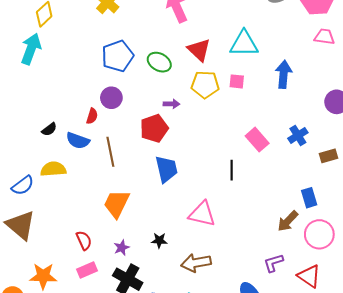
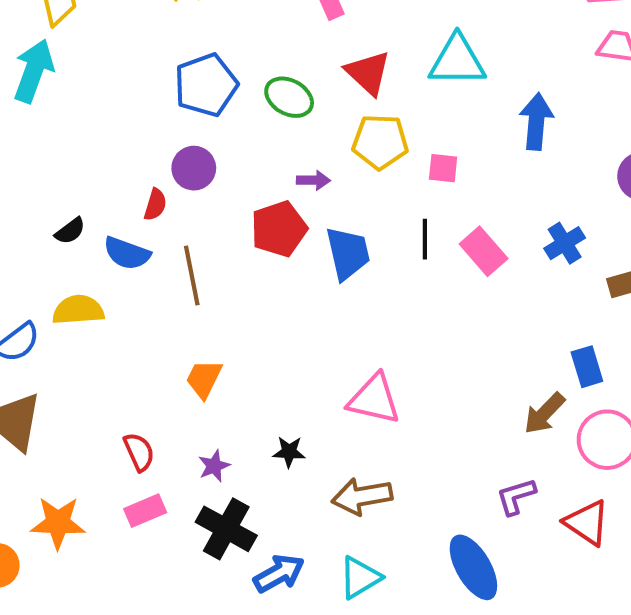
pink square: (237, 81) -> (443, 168), moved
blue trapezoid: (166, 169) -> (348, 253), moved
black line: (232, 170) -> (425, 239), moved
orange trapezoid: (116, 204) -> (204, 379), size x0.7

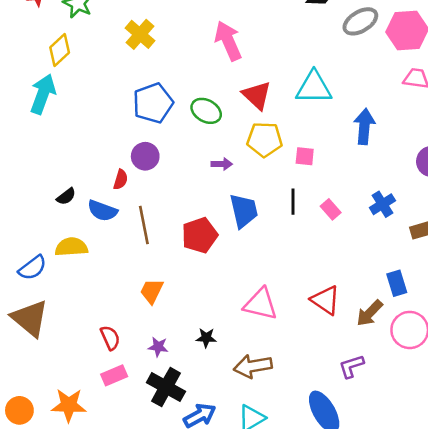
red pentagon: (279, 229) -> (200, 235), moved
pink rectangle: (484, 251) -> (331, 209), size x0.7
purple star: (214, 466) -> (158, 347), turned 30
orange star: (58, 523) -> (69, 405), moved
red triangle: (587, 523) -> (325, 300), moved

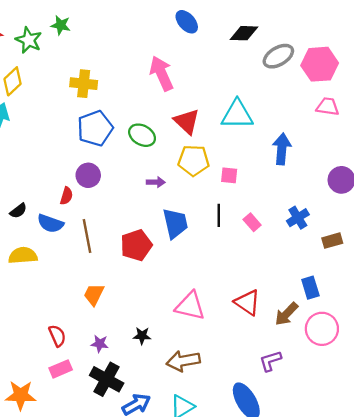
yellow cross: (140, 34) -> (84, 84), moved, turned -35

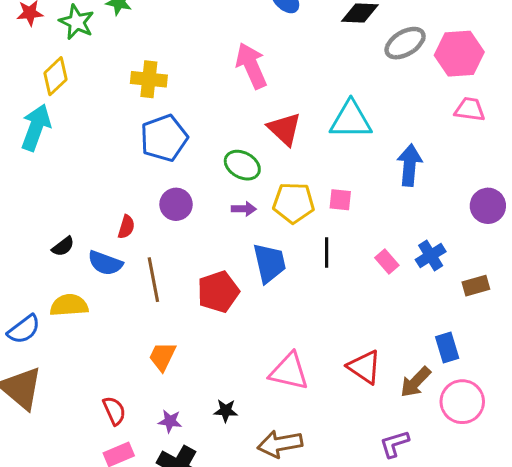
green ellipse: (142, 135) -> (242, 165), moved
yellow pentagon: (194, 160) -> (294, 203), moved
purple circle: (88, 175) -> (176, 204), moved
pink rectangle: (252, 222) -> (387, 262), moved

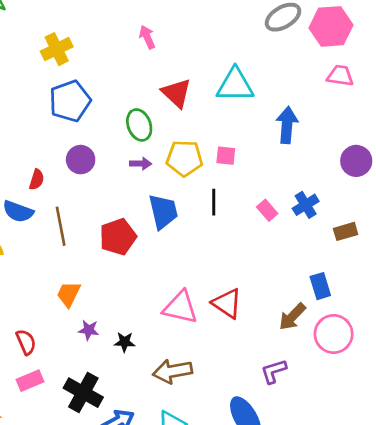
pink arrow: (251, 66) -> (147, 37), size x0.6
yellow cross: (149, 79) -> (57, 49), turned -32
green ellipse: (242, 165) -> (139, 125), turned 40
red triangle: (364, 367) -> (227, 303), moved
purple star: (170, 421) -> (89, 330), moved

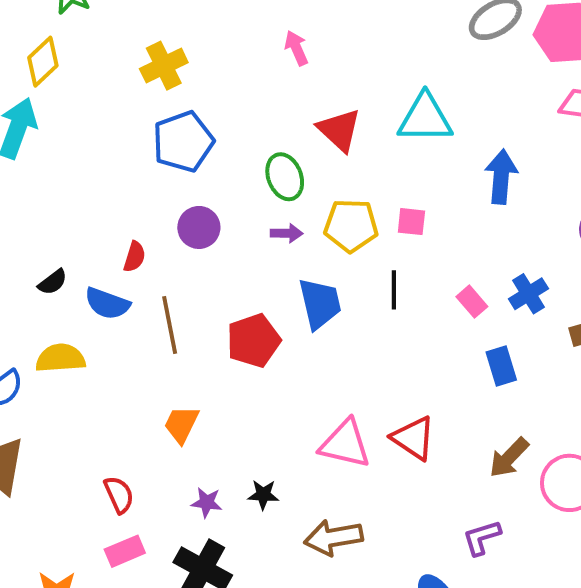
blue rectangle: (320, 286) -> (501, 366), moved
purple star: (89, 330) -> (207, 502), moved

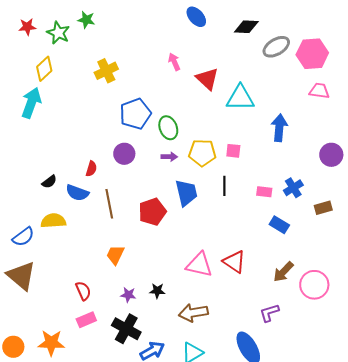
red triangle: (339, 130) -> (207, 79), moved
blue pentagon: (183, 142) -> (135, 114), moved
pink rectangle: (472, 302) -> (264, 192), turned -42
blue rectangle: (501, 366) -> (279, 225), turned -42

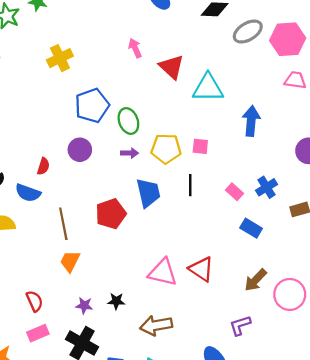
pink rectangle: (264, 192) -> (235, 192), turned 35
brown line: (109, 204) -> (63, 224), moved

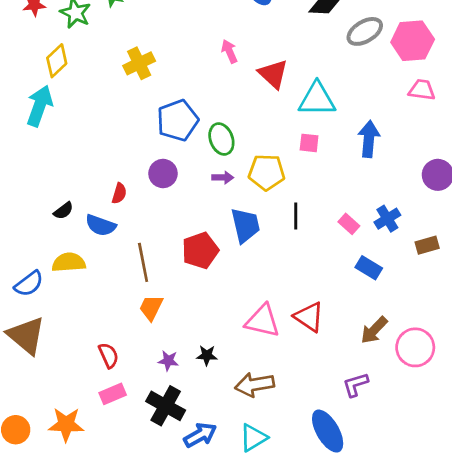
pink square: (200, 146) -> (309, 143), moved

